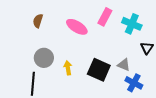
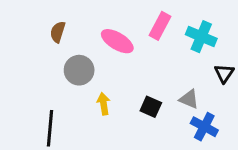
gray circle: (44, 58) -> (79, 70), moved
black square: (99, 70) -> (151, 107), size x0.6

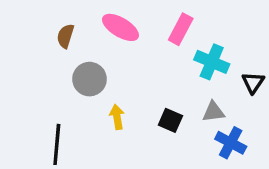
cyan cross: (201, 37) -> (212, 62), moved
pink ellipse: (117, 41) -> (120, 27), moved
gray triangle: (189, 99) -> (213, 112), turned -30

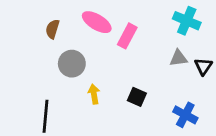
pink rectangle: (181, 29) -> (127, 36), moved
cyan cross: (212, 62) -> (187, 21), moved
gray triangle: (213, 112) -> (178, 58), moved

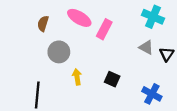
gray triangle: (178, 58) -> (146, 47), turned 35

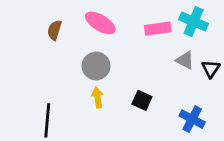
pink rectangle: (104, 29) -> (158, 29), moved, turned 54
gray circle: (59, 52) -> (96, 66), moved

